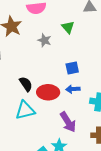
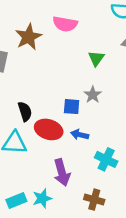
gray star: (44, 40) -> (93, 95), moved
blue square: (72, 68) -> (72, 107), moved

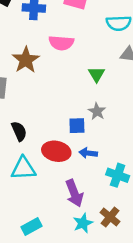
black semicircle: (25, 111) -> (19, 131), moved
cyan star: (42, 198) -> (83, 223), moved
brown cross: (94, 200) -> (110, 217), turned 30

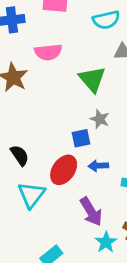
green triangle: (97, 74) -> (92, 79), size x1.5
red ellipse: (56, 151) -> (64, 170), turned -56
cyan triangle: (23, 169) -> (31, 195), turned -40

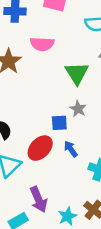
blue arrow: (98, 166) -> (71, 149), turned 49
purple arrow: (91, 212) -> (39, 199), moved

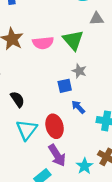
pink semicircle: (42, 44) -> (43, 43), moved
red ellipse: (40, 148) -> (55, 126), moved, turned -50

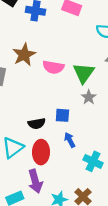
gray star: (79, 71) -> (89, 97), moved
black semicircle: (17, 99) -> (37, 124), moved, turned 98

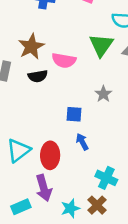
green triangle: (84, 73) -> (101, 45), moved
black semicircle: (37, 124) -> (38, 76), moved
cyan cross: (93, 161) -> (106, 178), moved

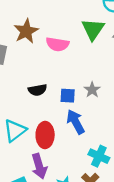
black semicircle: (38, 76) -> (38, 90), moved
gray star: (103, 94) -> (92, 90), moved
blue arrow: (82, 142) -> (76, 122), size x1.5

